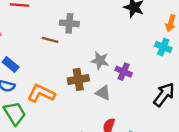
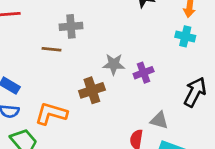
purple cross: (124, 72) -> (144, 73), turned -35
gray triangle: (103, 93) -> (159, 120), moved

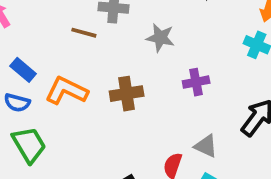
gray star: (114, 64) -> (160, 38), moved
orange L-shape: (51, 114) -> (66, 91), moved

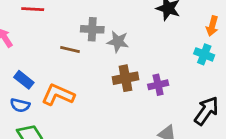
gray star: (160, 38) -> (118, 42), moved
brown cross: (127, 94) -> (126, 78), moved

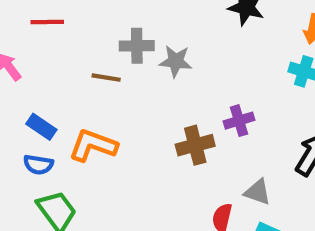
brown cross: (126, 78) -> (195, 145), moved

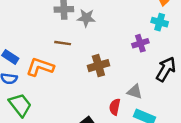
brown line: (106, 78) -> (63, 43), moved
purple cross: (239, 121) -> (140, 43), moved

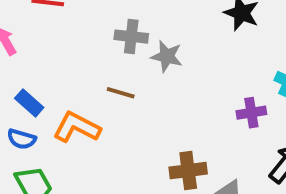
brown cross: (98, 66) -> (188, 171), moved

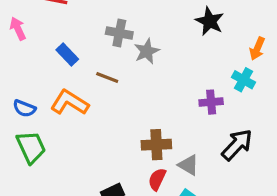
gray star: (167, 56) -> (147, 51), turned 30
blue rectangle: (29, 103) -> (67, 55), moved

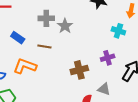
cyan cross: (243, 80) -> (118, 31), moved
purple cross: (211, 102) -> (108, 58), moved
brown cross: (156, 145) -> (79, 70), moved

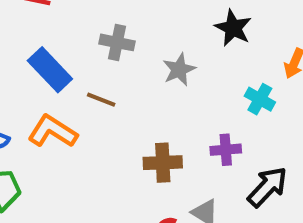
gray star: (65, 26) -> (179, 70), moved
blue rectangle: (18, 38) -> (50, 70), size x1.5

